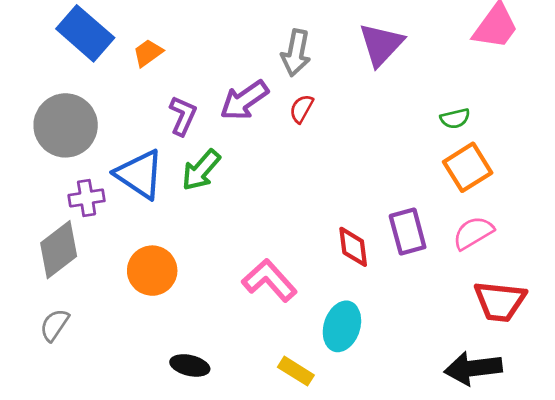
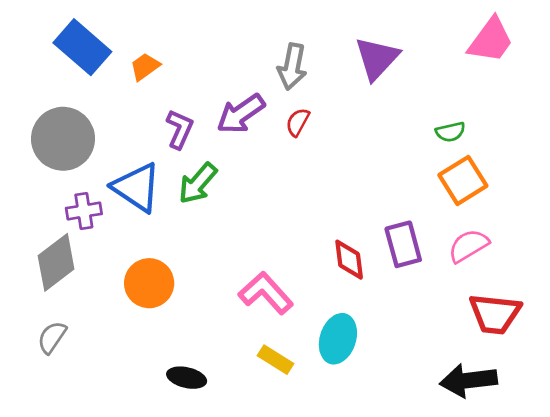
yellow rectangle: (296, 371) -> (275, 360), moved

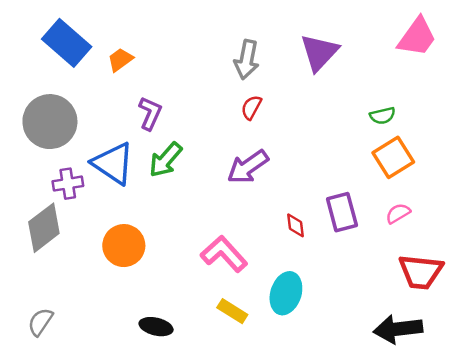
purple arrow: (241, 114) -> (248, 167), moved
pink semicircle: (468, 246) -> (398, 213), size x0.7
red diamond: (349, 260) -> (295, 225), size x0.7
gray semicircle: (52, 337) -> (40, 322), moved

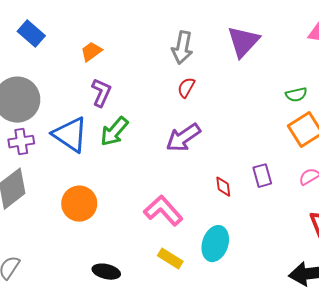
blue rectangle: (67, 43) -> (31, 34), size x0.7
orange trapezoid: (120, 60) -> (91, 52), moved
purple cross: (68, 184) -> (21, 142), moved
purple rectangle: (342, 212) -> (262, 176), size x0.7

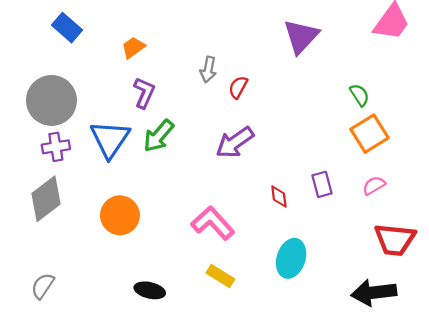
gray arrow: (182, 48) -> (208, 70), moved, size x0.7
green semicircle: (296, 95) -> (359, 95), turned -110
blue triangle: (70, 135) -> (110, 139), turned 30
cyan ellipse: (215, 244) -> (291, 258), moved

